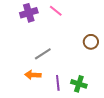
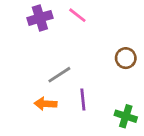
purple line: (58, 83) -> (83, 100), moved
green cross: (79, 84) -> (126, 116), moved

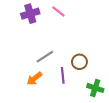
brown circle: (126, 58) -> (79, 62), moved
orange arrow: (45, 104) -> (34, 79), turned -42

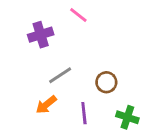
purple cross: (30, 14) -> (41, 35), moved
purple line: (63, 75) -> (84, 113), moved

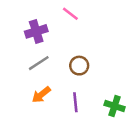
gray line: (60, 75) -> (39, 63), moved
brown circle: (106, 82) -> (79, 66), moved

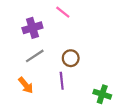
orange arrow: (41, 95) -> (26, 85), moved, turned -90
purple line: (75, 102) -> (62, 81), moved

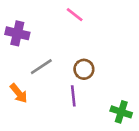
purple cross: (32, 28) -> (17, 33), moved, turned 30
orange arrow: (26, 85) -> (19, 93), moved

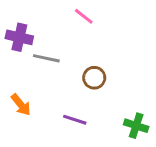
gray line: (41, 67) -> (46, 58), moved, turned 45
purple line: (73, 96) -> (75, 120), moved, turned -66

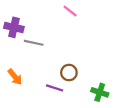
pink line: (84, 16) -> (70, 11), moved
brown circle: (94, 78) -> (69, 73), moved

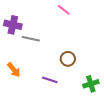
brown circle: (69, 73) -> (68, 59), moved
green cross: (100, 92) -> (91, 84), turned -35

